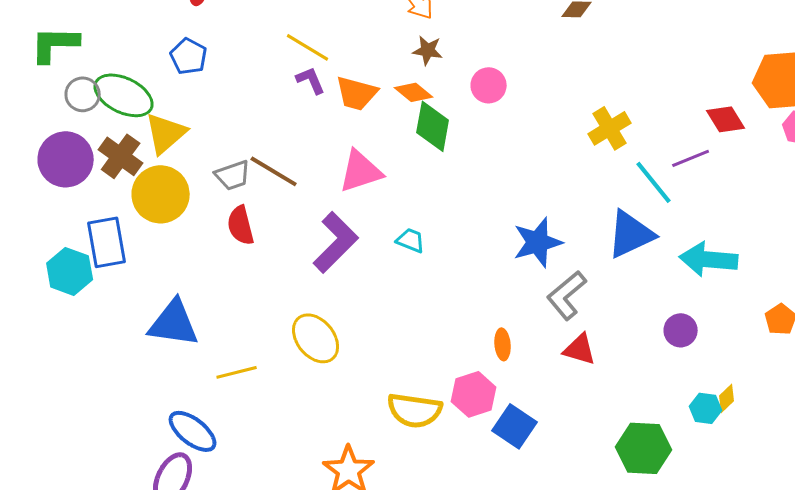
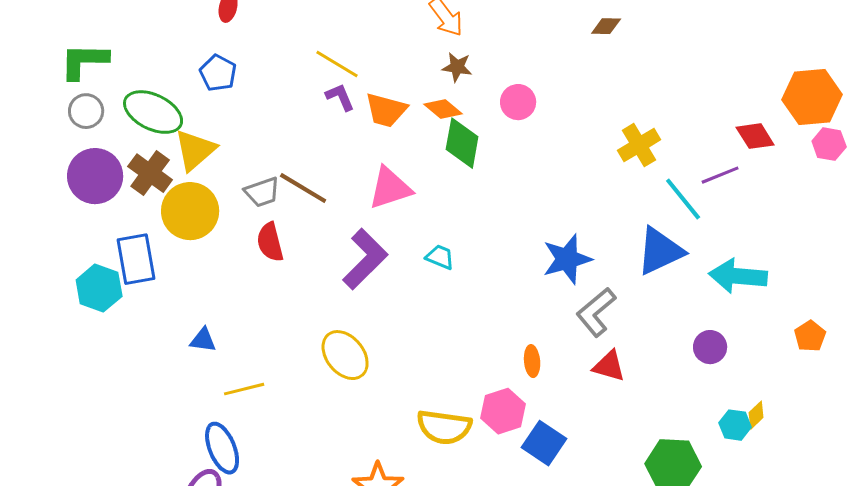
gray circle: (83, 94) -> (86, 111), moved
blue triangle: (174, 323) -> (203, 340), size x0.5
yellow line: (237, 372) -> (244, 389), moved
blue ellipse: (193, 431) -> (222, 448), turned 30

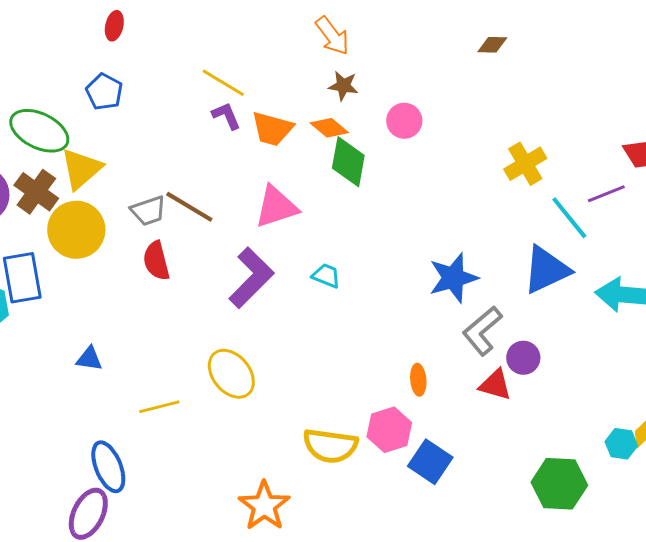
purple circle: (710, 347) -> (523, 358), moved
yellow line: (244, 389) -> (159, 407), moved

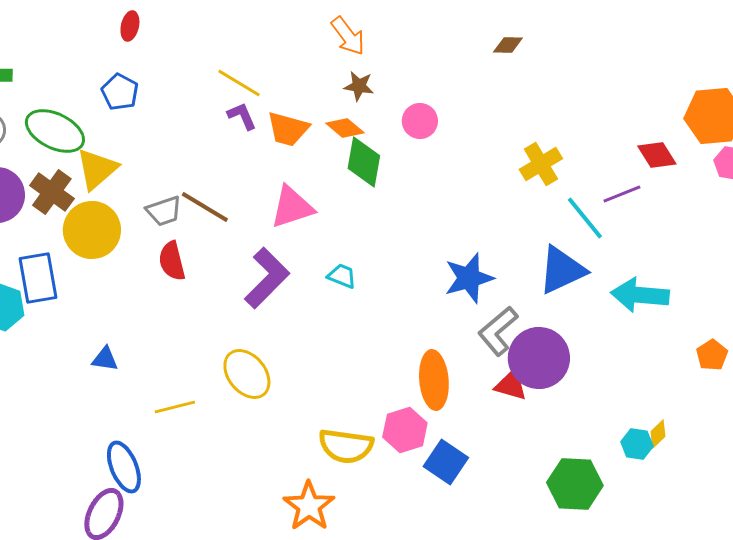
purple circle: (523, 358) -> (539, 358), size x1.8
orange ellipse: (418, 380) -> (434, 380), size x1.8
orange star: (264, 506) -> (309, 506), moved

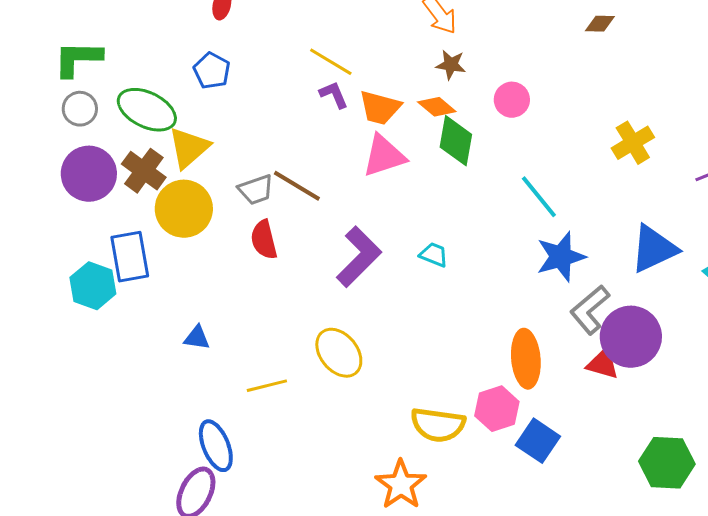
pink triangle: (292, 207) -> (384, 156), moved
cyan line: (585, 218) -> (539, 197), moved

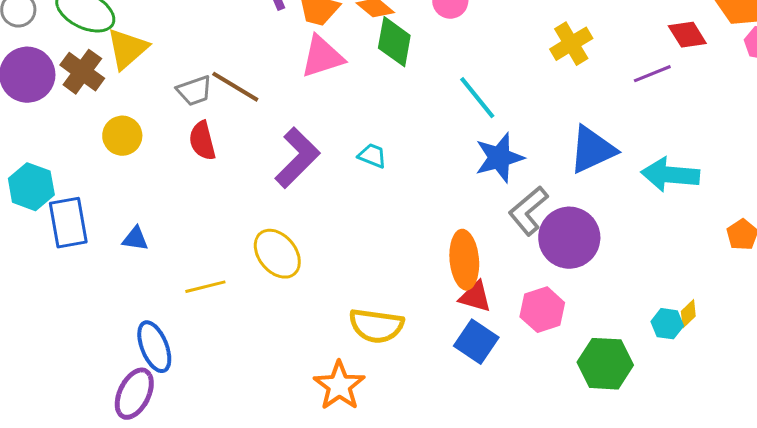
yellow circle: (184, 209) -> (122, 136), moved, size x0.7
blue rectangle: (130, 257) -> (68, 223), moved
red triangle: (603, 364) -> (475, 297), moved
pink hexagon: (497, 409) -> (542, 310), moved

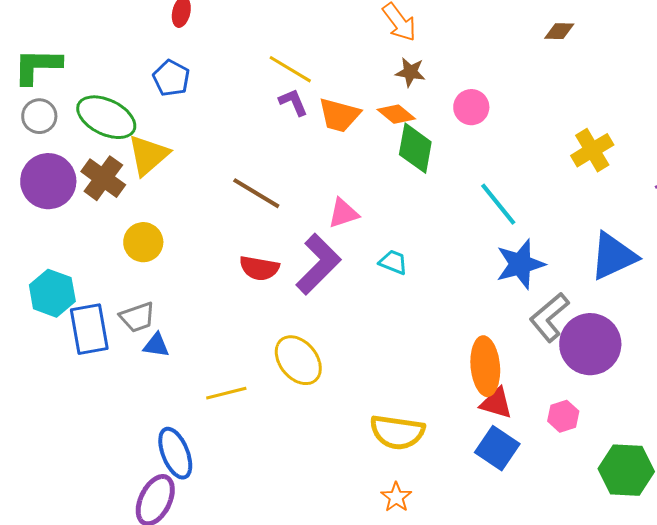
pink triangle: (322, 57) -> (343, 213), moved, size x0.7
gray trapezoid: (194, 91) -> (137, 317), moved
red semicircle: (202, 141) -> (259, 268), moved, turned -66
pink hexagon: (542, 310) -> (563, 416), size x0.7
orange star: (339, 386) -> (396, 497), moved, size x0.6

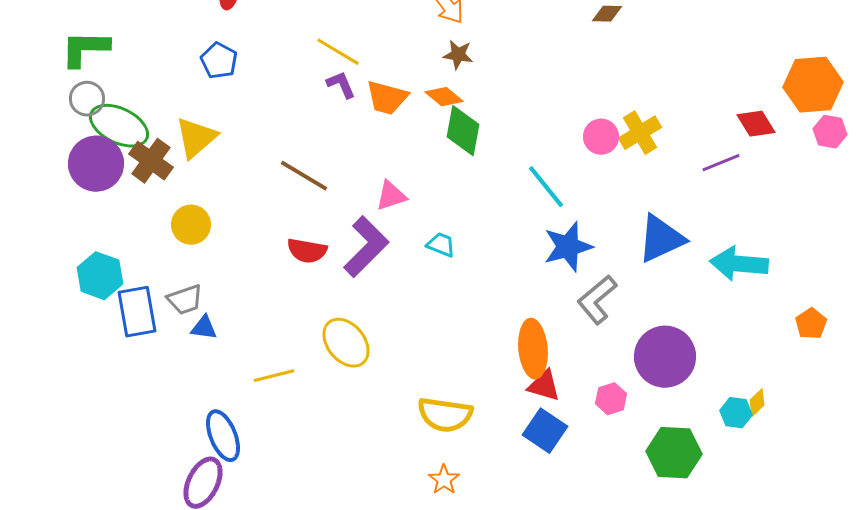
pink circle: (471, 107) -> (601, 137), moved
green ellipse: (106, 117) -> (119, 126), moved
purple circle: (590, 344) -> (665, 357), moved

